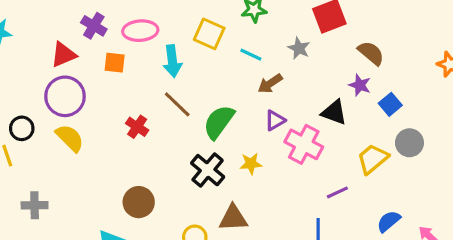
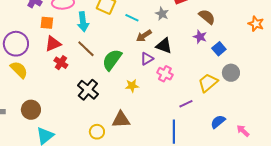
red triangle: (63, 55) -> (53, 44), moved
black triangle: (334, 112) -> (164, 46), moved
pink cross: (304, 144) -> (165, 74), size x0.7
black cross: (208, 170) -> (88, 90), moved
brown circle: (139, 202) -> (31, 110), moved

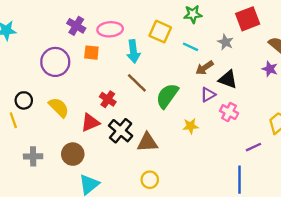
purple circle: (16, 44) -> (55, 62), moved
red triangle: (53, 44) -> (90, 123), moved
black cross: (88, 90) -> (121, 131), moved
brown triangle: (121, 120) -> (147, 142), moved

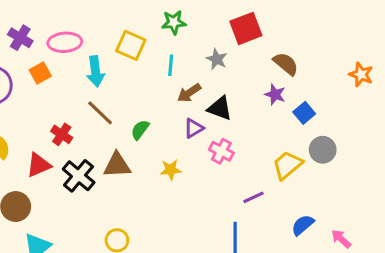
cyan line: (191, 47) -> (171, 65), turned 70
orange square: (91, 53) -> (40, 73), turned -35
green semicircle: (167, 96) -> (140, 130), size x0.6
brown triangle: (147, 142) -> (117, 165), moved

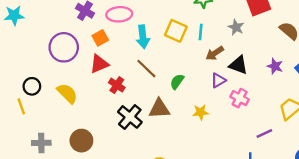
yellow square: (131, 45) -> (176, 31), moved
purple star: (275, 94) -> (275, 66), moved
red triangle: (39, 165) -> (99, 64), moved

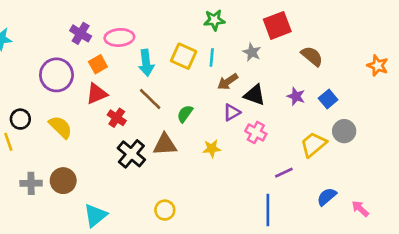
brown circle: (81, 141) -> (63, 181), moved

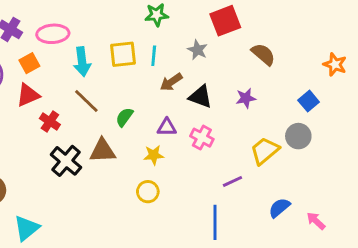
yellow square: (184, 56) -> (123, 54), turned -30
purple star: (296, 96) -> (246, 98), turned -30
blue square: (328, 99) -> (309, 101), moved
purple triangle: (232, 112) -> (167, 127), moved, turned 30
yellow circle: (165, 210) -> (148, 192), moved

